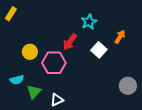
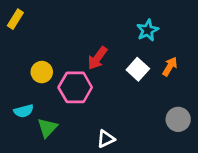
cyan star: (89, 22) -> (148, 30), moved
orange arrow: (120, 37) -> (170, 66), moved
white triangle: (57, 100) -> (106, 139), moved

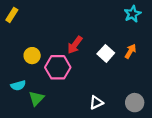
cyan star: (148, 30) -> (133, 14), moved
gray circle: (178, 119) -> (135, 103), moved
white triangle: (106, 139) -> (96, 103), moved

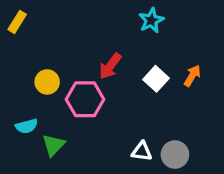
cyan star: (133, 14) -> (151, 20), moved
white triangle: (96, 103) -> (142, 151), turned 32
gray circle: (135, 103) -> (175, 155), moved

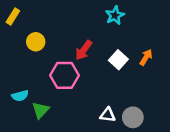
yellow circle: (47, 82) -> (36, 42), moved

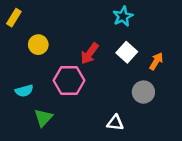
white square: (118, 60) -> (127, 52), moved
cyan semicircle: (20, 96) -> (24, 91), moved
gray circle: (133, 117) -> (143, 92), moved

